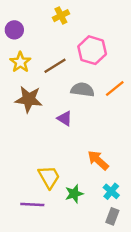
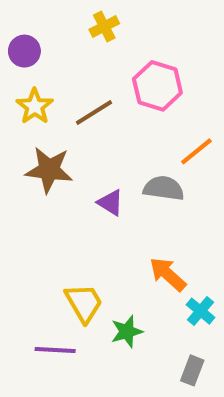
gray semicircle: (83, 90) -> (164, 188), moved
cyan cross: (111, 191) -> (200, 311), moved

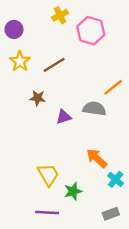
pink hexagon: (157, 86) -> (91, 31), moved
brown star: (49, 170) -> (38, 98), moved, size x0.6
purple triangle: (110, 203) -> (64, 117), turned -49
purple line: (55, 350) -> (47, 213), moved
gray rectangle: (192, 370) -> (111, 214), turned 49

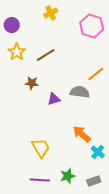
pink hexagon: (91, 31) -> (92, 26), moved
green star: (73, 191) -> (68, 176), moved

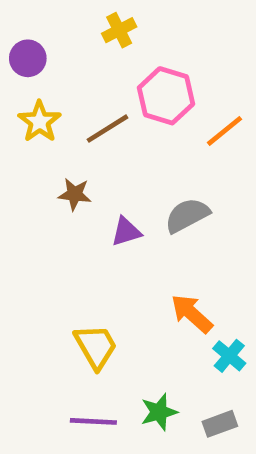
pink hexagon: (92, 26) -> (166, 96), moved
orange line: (96, 74) -> (225, 131), moved
gray semicircle: (80, 92) -> (187, 215), turned -36

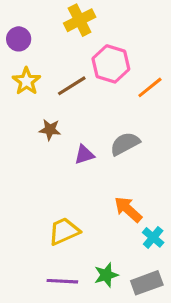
yellow cross: (119, 30) -> (80, 20), size x1.4
yellow trapezoid: (96, 346) -> (64, 231), turned -84
gray rectangle: (220, 424) -> (147, 283), size x1.4

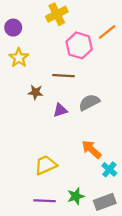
brown line: (72, 86) -> (63, 76), moved, turned 35
orange line: (150, 87) -> (107, 32), moved

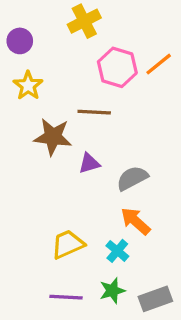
orange line: (107, 32) -> (159, 64), moved
brown star: (36, 92) -> (53, 137), size x1.6
gray semicircle: (89, 102) -> (132, 178), moved
cyan cross: (109, 169) -> (117, 251), moved

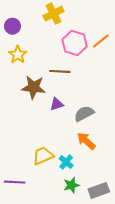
cyan cross: (117, 251) -> (66, 162), moved
purple line: (66, 297) -> (15, 182), moved

